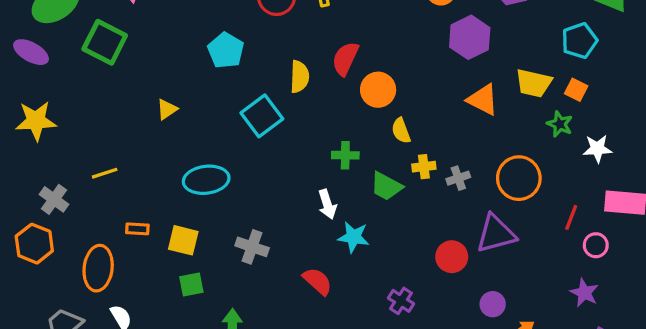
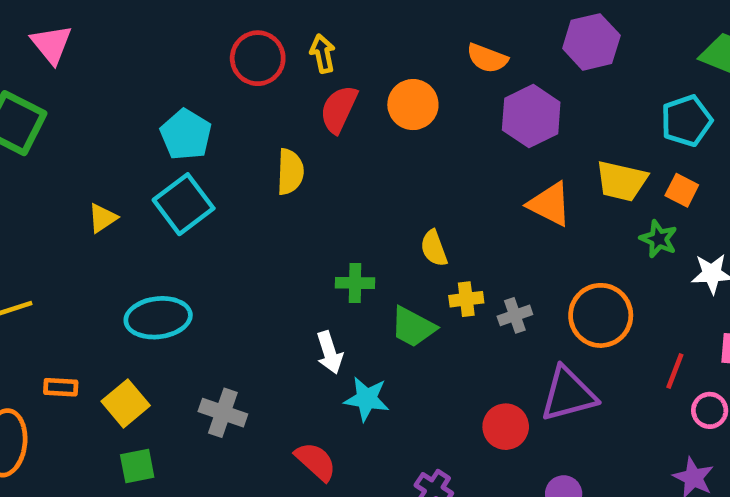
red semicircle: (345, 59) -> (339, 109), moved
orange circle: (378, 90) -> (413, 105), moved
cyan square: (262, 116) -> (184, 204), moved
yellow square: (183, 240) -> (126, 403), turned 36

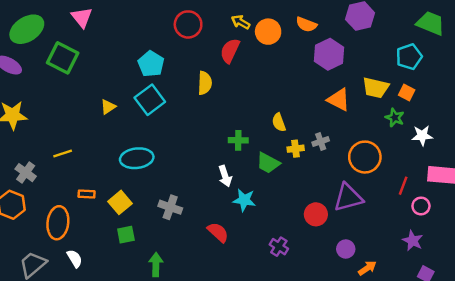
yellow arrow: (323, 54) -> (241, 22), moved, turned -48
orange circle: (413, 105) -> (268, 32), moved
gray cross: (515, 315) -> (321, 141), moved

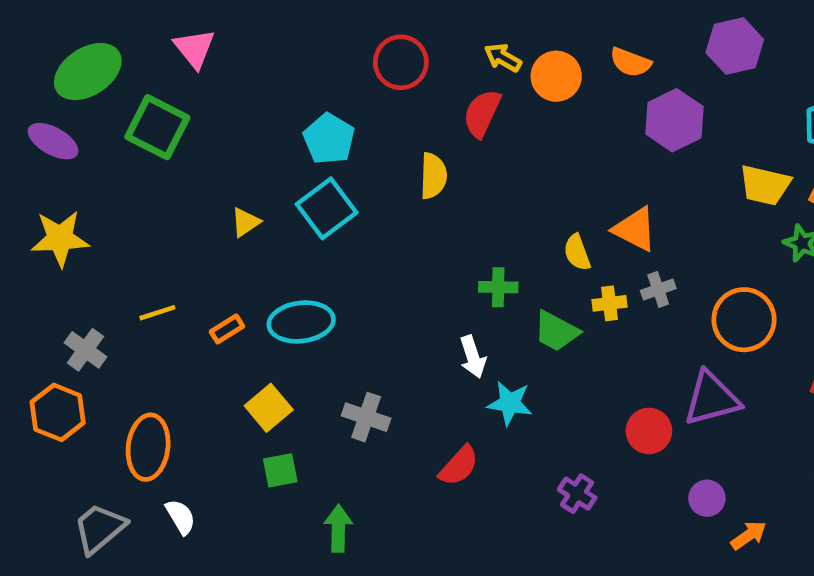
orange triangle: (339, 100) -> (635, 229), moved
orange rectangle: (87, 194) -> (227, 329), moved, turned -35
red semicircle: (218, 232) -> (459, 466), turned 90

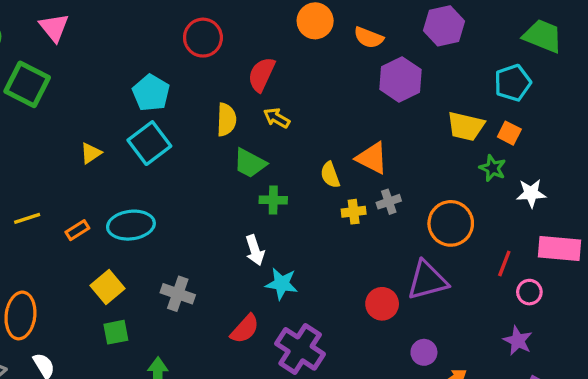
yellow arrow: (503, 58) -> (277, 118), moved
orange circle: (556, 76) -> (315, 21), moved
green trapezoid: (556, 331) -> (250, 163), moved
purple cross: (577, 494) -> (300, 349), moved, size x1.8

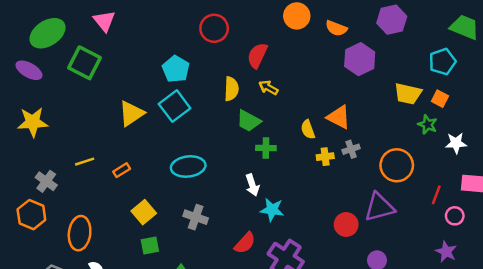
yellow triangle: (91, 153) -> (131, 113), size x1.6
cyan ellipse: (131, 225) -> (188, 166), moved

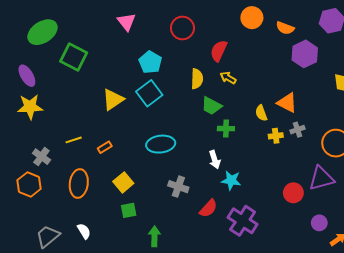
pink triangle: (104, 21) -> (126, 22), moved
purple ellipse: (29, 70) -> (27, 76), moved, turned 30
gray cross: (196, 217) -> (178, 187), moved
orange ellipse: (80, 233) -> (79, 183), moved

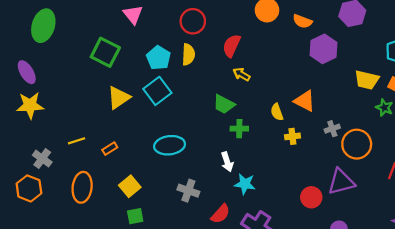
green ellipse: (42, 32) -> (43, 26), turned -40
green square: (74, 57) -> (105, 52), moved
yellow semicircle: (197, 79) -> (188, 54), moved
gray cross: (298, 130) -> (332, 129), moved

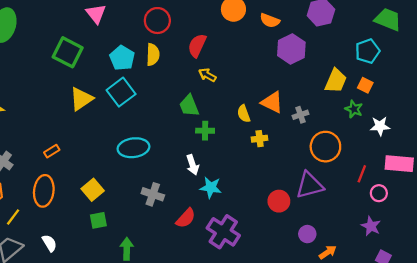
yellow trapezoid: (367, 80) -> (336, 81), turned -80
green trapezoid: (224, 104) -> (189, 106), turned 40
gray cross: (332, 129) -> (300, 115), moved
yellow line: (77, 141) -> (13, 217), moved, turned -35
orange rectangle: (110, 149) -> (52, 151), moved

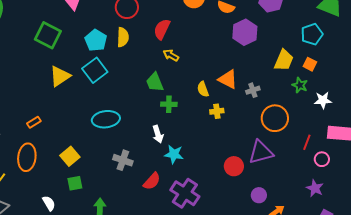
white semicircle: (49, 243) -> (49, 203), moved

